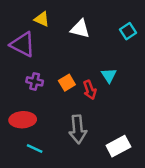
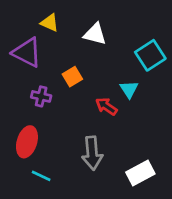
cyan square: (128, 31) -> (150, 55), moved, size x1.5
orange square: (67, 83) -> (72, 77), moved
red arrow: (90, 90) -> (106, 106), turned 144
red ellipse: (23, 120) -> (27, 142), turned -70

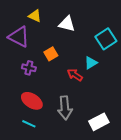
cyan triangle: (129, 89) -> (91, 63), turned 32
red ellipse: (27, 142) -> (32, 101), moved, turned -75

